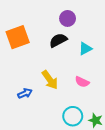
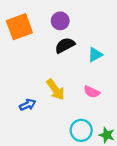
purple circle: (68, 18) -> (60, 21), moved
orange square: (18, 37) -> (19, 27), moved

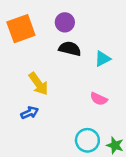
black semicircle: (65, 45) -> (70, 49), turned 42
yellow arrow: (56, 90) -> (38, 84), moved

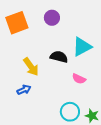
black semicircle: (70, 49) -> (59, 57), moved
cyan triangle: (102, 59) -> (82, 47), size x1.5

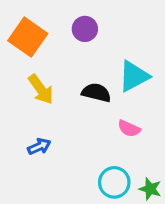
orange square: (17, 23) -> (28, 37), turned -35
yellow arrow: (31, 67) -> (41, 89), moved

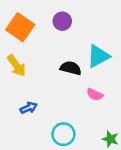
yellow arrow: (41, 89) -> (17, 66), moved
cyan circle: (114, 182) -> (63, 134), moved

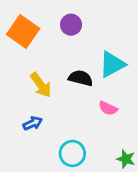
yellow arrow: (17, 66) -> (41, 85), moved

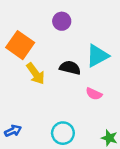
orange square: (23, 32) -> (20, 45), moved
blue arrow: (33, 123) -> (13, 131), moved

